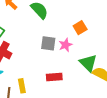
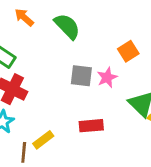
yellow rectangle: (22, 86) -> (43, 140), turned 64

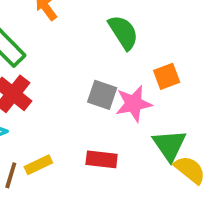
green semicircle: (67, 26) -> (123, 32), moved
pink star: (107, 77) -> (134, 104), size x1.4

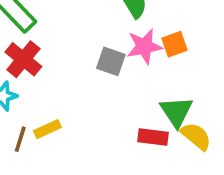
pink star: (134, 104) -> (144, 46), moved
red rectangle: (102, 159) -> (153, 137), moved

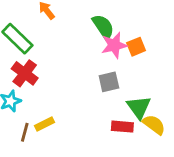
orange square: (174, 44) -> (136, 47), moved
pink star: (144, 46) -> (114, 45), moved
gray square: (111, 61) -> (109, 82), moved, turned -30

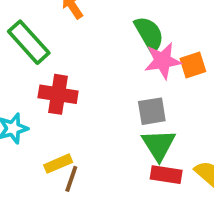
red cross: (25, 73) -> (58, 94), moved, turned -32
green triangle: (139, 107) -> (159, 145), moved
brown line: (25, 132) -> (71, 179), moved

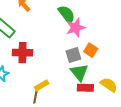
orange square: (193, 65) -> (91, 50), moved, turned -32
yellow rectangle: (58, 164) -> (42, 85), moved

